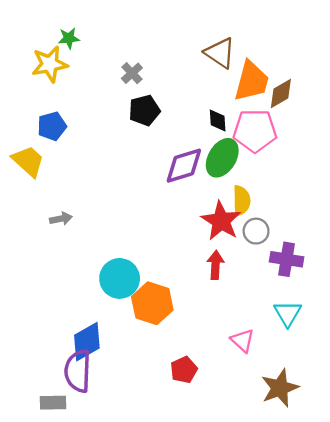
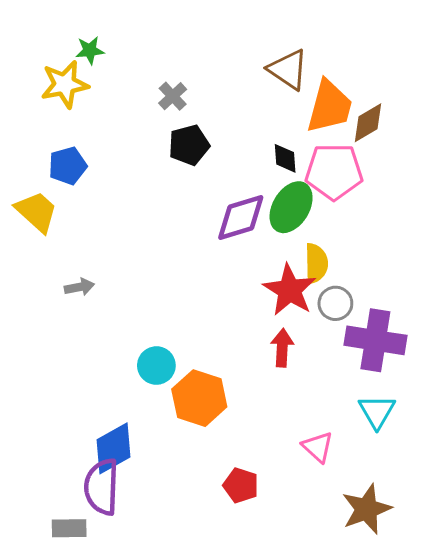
purple cross: (287, 259) -> (375, 340), size x1.4
cyan circle: (120, 278) -> (156, 366), size x0.7
red pentagon: (184, 370) -> (241, 485), turned -30

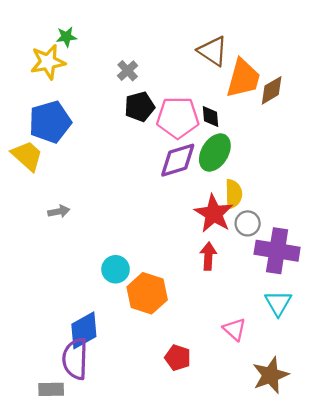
blue pentagon: (68, 166) -> (50, 122), size x1.5
pink pentagon: (334, 172) -> (178, 118), moved

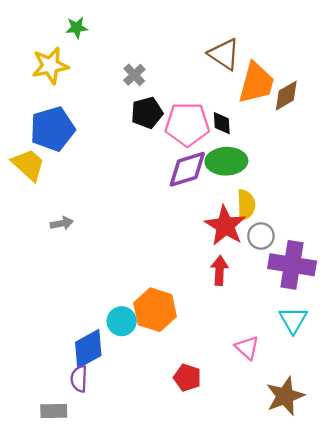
green star: (66, 37) -> (77, 28), moved
green ellipse: (215, 152) -> (226, 161), turned 57
cyan circle: (116, 269) -> (122, 321), moved
purple semicircle: (75, 359) -> (79, 379), size x0.6

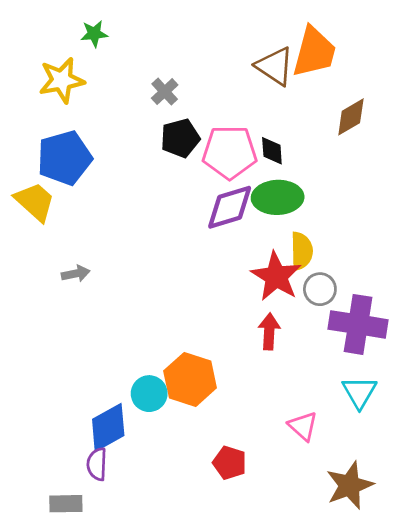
orange trapezoid: (256, 83) -> (314, 52), moved

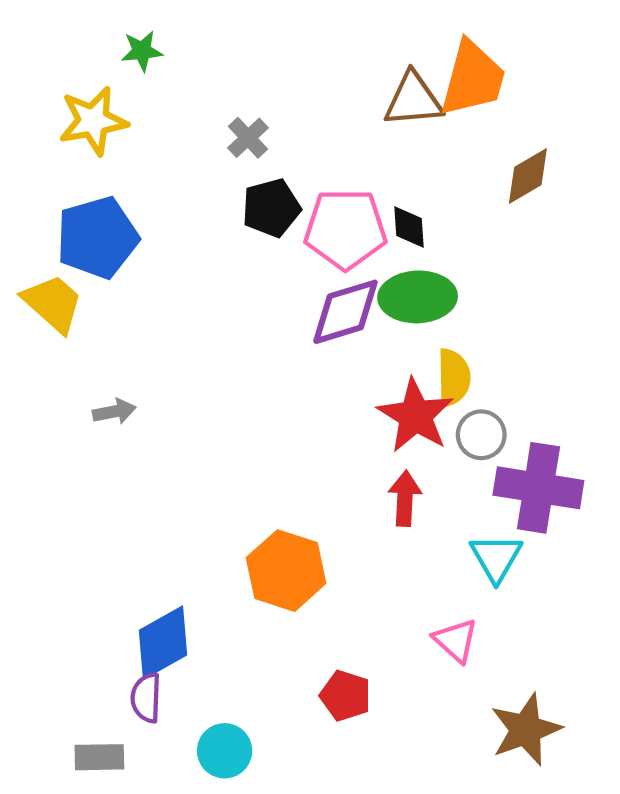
brown triangle: (275, 66) -> (413, 100), turned -39
cyan triangle: (359, 392) -> (496, 558), moved
cyan circle: (149, 394) -> (225, 751), moved

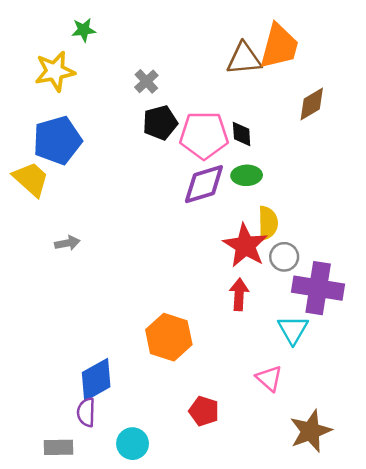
green ellipse: (418, 297) -> (247, 175), size x0.7

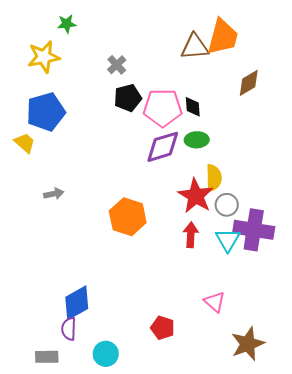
yellow trapezoid: (31, 179) -> (25, 143), size x0.7
cyan triangle: (293, 330) -> (228, 240), moved
orange hexagon: (169, 337) -> (128, 217), moved

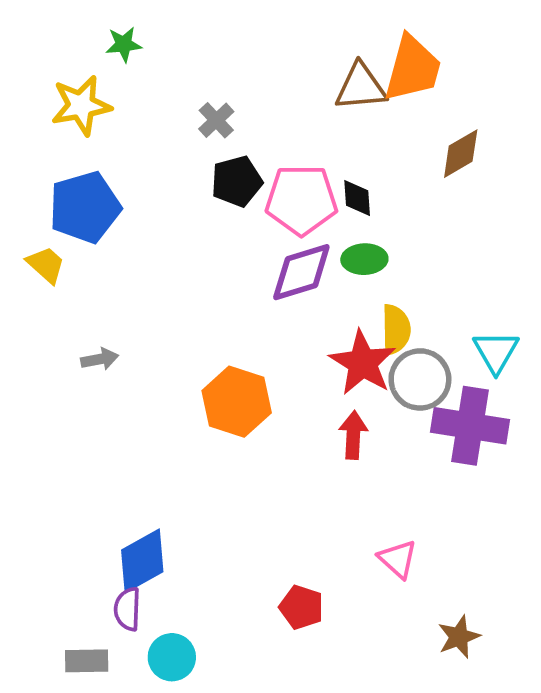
gray circle: (227, 205) -> (420, 379), size x1.4
cyan triangle: (228, 240) -> (496, 352), moved
brown star: (248, 344) -> (459, 637), size x0.7
cyan circle: (106, 354) -> (172, 657), moved

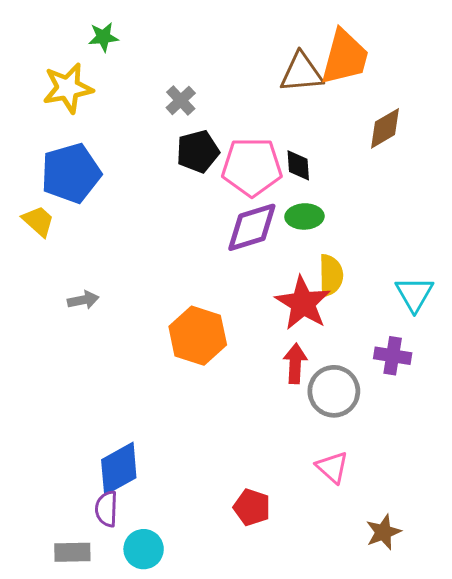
gray circle: (420, 379) -> (334, 391), moved
purple cross: (470, 426) -> (393, 356), size x0.6

